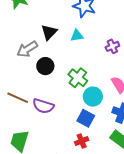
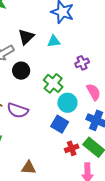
purple cross: (112, 46) -> (82, 63), moved
red cross: (82, 141) -> (72, 148), moved

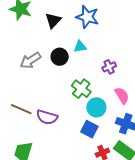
black triangle: (26, 37) -> (53, 20), moved
black circle: (21, 71) -> (60, 57), moved

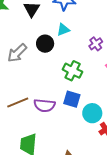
cyan circle: (96, 107) -> (92, 113), moved
brown line: (21, 109) -> (18, 102), turned -35
blue square: (89, 129) -> (72, 99), moved

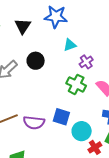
cyan triangle: (63, 30) -> (70, 45), moved
green cross: (73, 71) -> (76, 84), moved

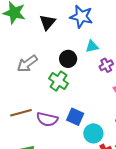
black circle: (36, 61) -> (68, 59), moved
green cross: (76, 84) -> (58, 81), moved

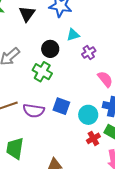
cyan circle: (93, 133) -> (88, 115), moved

